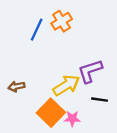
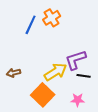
black line: (100, 100) -> (84, 76), moved
pink star: (72, 119) -> (78, 100), moved

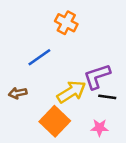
orange cross: (52, 18) -> (66, 23), turned -30
blue line: (31, 25) -> (39, 57), moved, turned 30

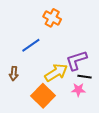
brown arrow: (18, 93) -> (14, 74), turned -72
pink star: (100, 128) -> (78, 90), moved

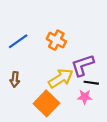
orange cross: (52, 18) -> (56, 40), moved
blue line: (31, 45) -> (18, 41), moved

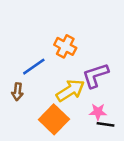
blue line: (18, 41) -> (34, 67), moved
black line: (91, 83) -> (105, 124), moved

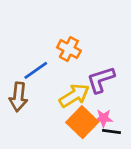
brown arrow: (17, 92) -> (18, 97), size x1.5
orange square: (54, 119) -> (82, 122), moved

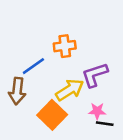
orange cross: (69, 49) -> (65, 46), turned -35
orange square: (82, 122) -> (52, 115), moved

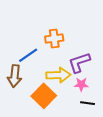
yellow arrow: (70, 90) -> (58, 75), turned 30
pink star: (97, 111) -> (81, 84), moved

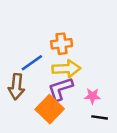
purple L-shape: (79, 63) -> (60, 89), moved
yellow arrow: (58, 75) -> (66, 69), moved

